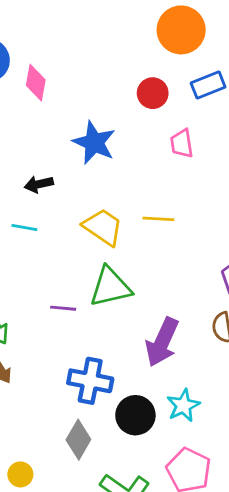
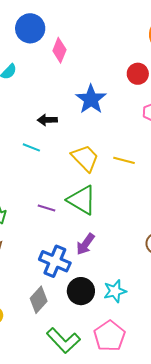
green triangle: (110, 287) -> (82, 200), turned 32
purple arrow: (162, 342) -> (85, 244), moved, size x0.7

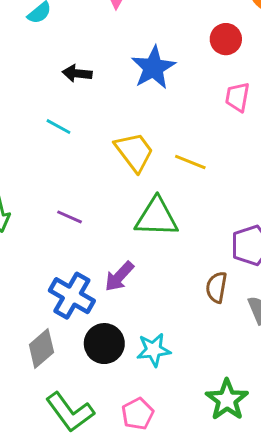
black arrow: (47, 120) -> (77, 73), moved
green triangle: (82, 200) -> (157, 217), moved, turned -36
pink pentagon: (110, 336) -> (138, 414), size x0.7

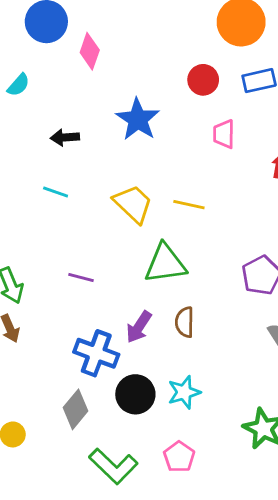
brown semicircle: (217, 287) -> (185, 322), moved

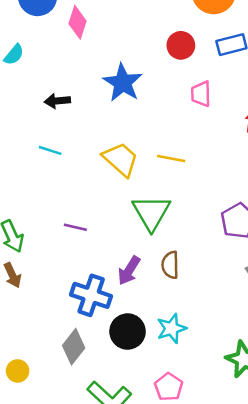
green triangle: (165, 264) -> (151, 213), turned -51

